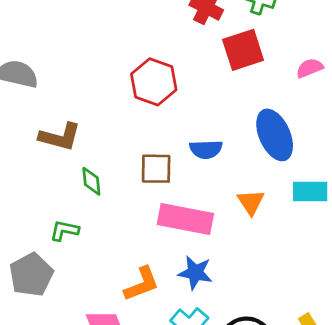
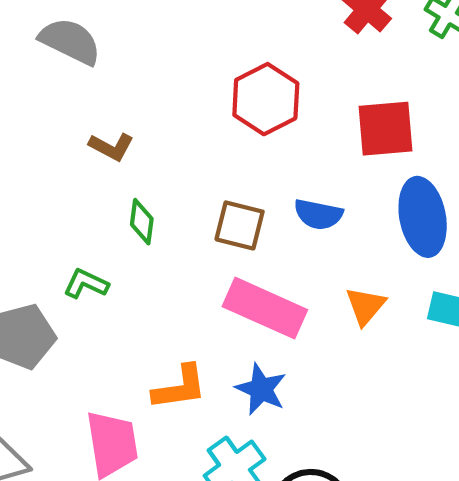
red square: (243, 50) -> (385, 129), moved
brown L-shape: (60, 137) -> (111, 147), size x0.7

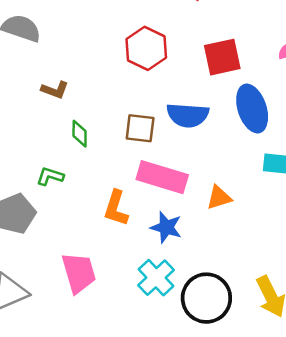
blue semicircle: (318, 214) -> (188, 115), size x1.4
orange triangle: (365, 306) -> (219, 198), moved, turned 40
orange L-shape: (180, 387) -> (116, 208), moved, turned 123

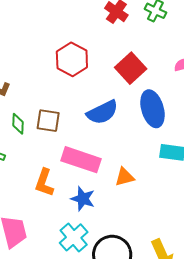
red square: (222, 57) -> (131, 68), turned -32
blue semicircle: (188, 115) -> (102, 112), turned -32
brown square: (140, 128) -> (48, 121), moved

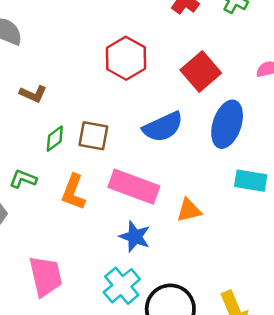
blue ellipse: (153, 109) -> (227, 124), turned 33
green diamond: (18, 124) -> (55, 139), turned 50
orange L-shape: (44, 183) -> (73, 192), moved

